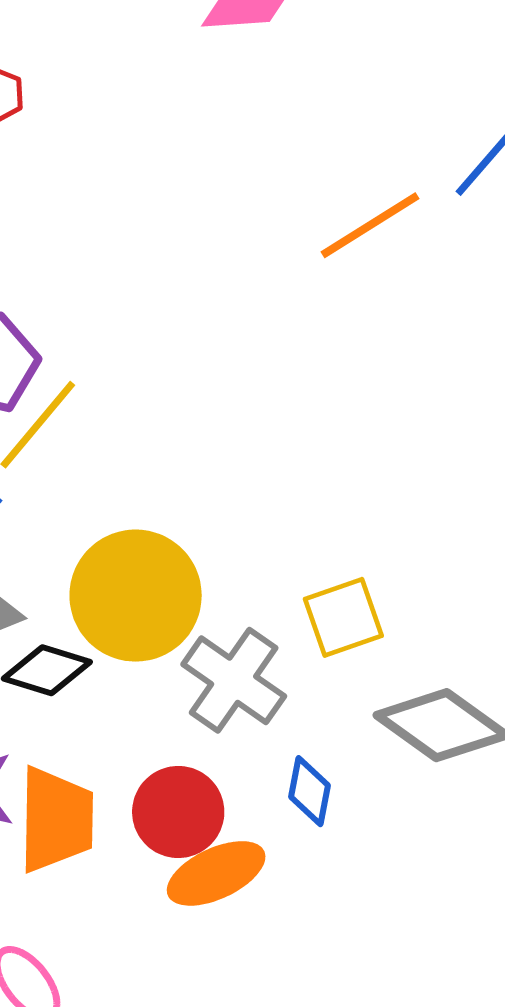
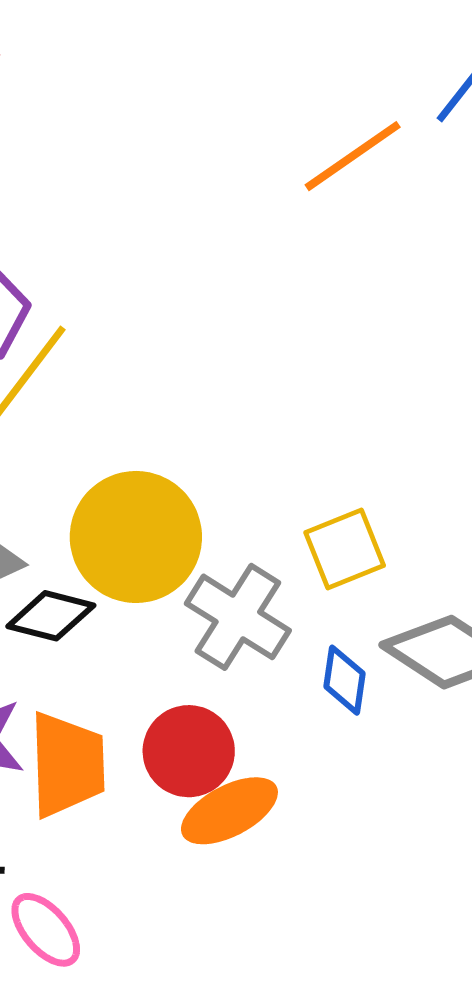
blue diamond: (309, 791) -> (345, 680), moved

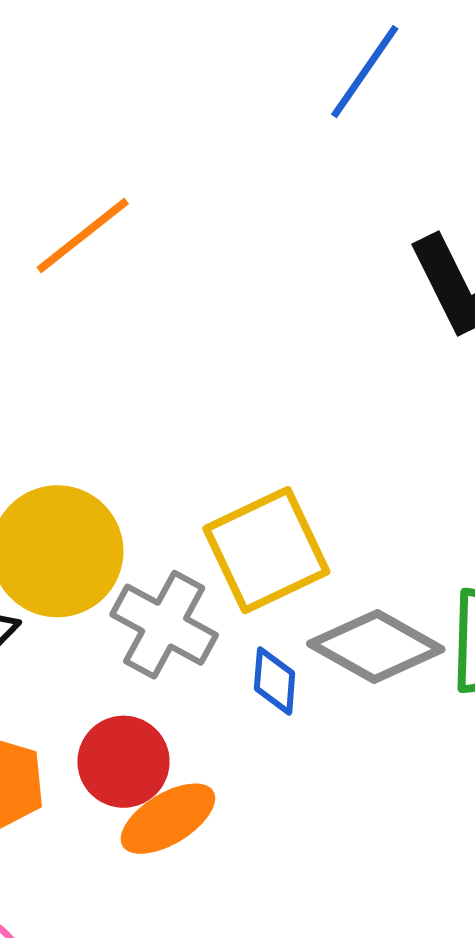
orange line: (353, 156) -> (83, 236), moved
yellow square: (345, 549) -> (266, 550), size x1.5

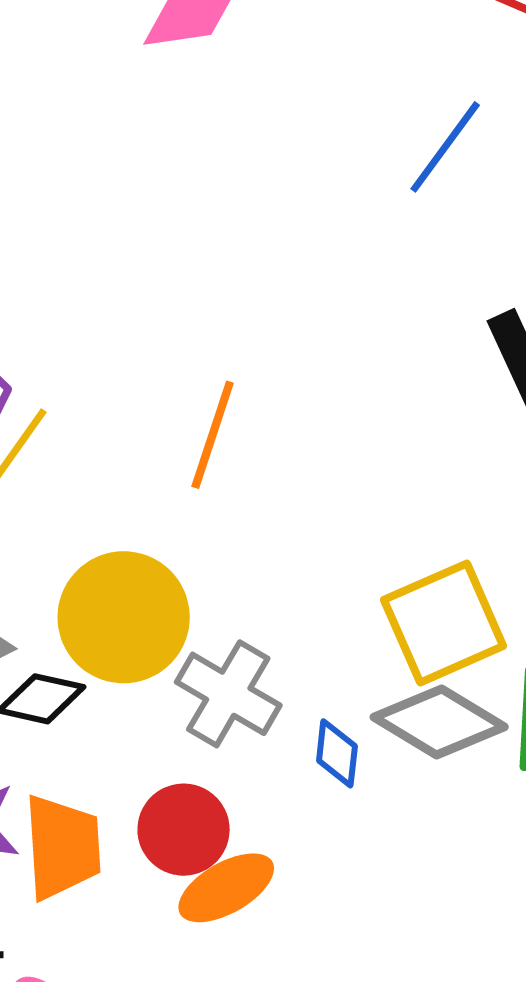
orange line: (83, 236) -> (213, 435), moved, turned -35
yellow square: (266, 550) -> (444, 623), moved

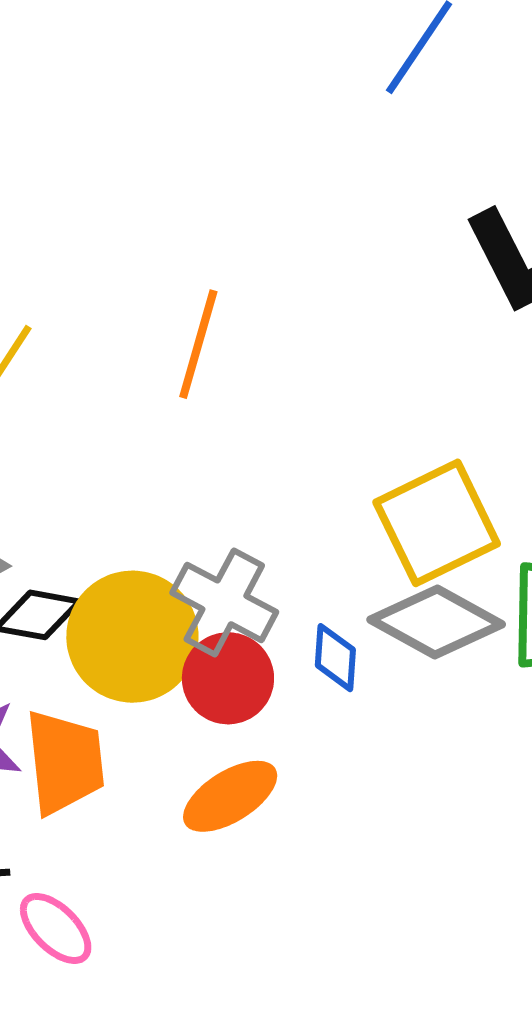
yellow circle: (124, 617) -> (132, 637), moved
red circle: (184, 830) -> (228, 678), moved

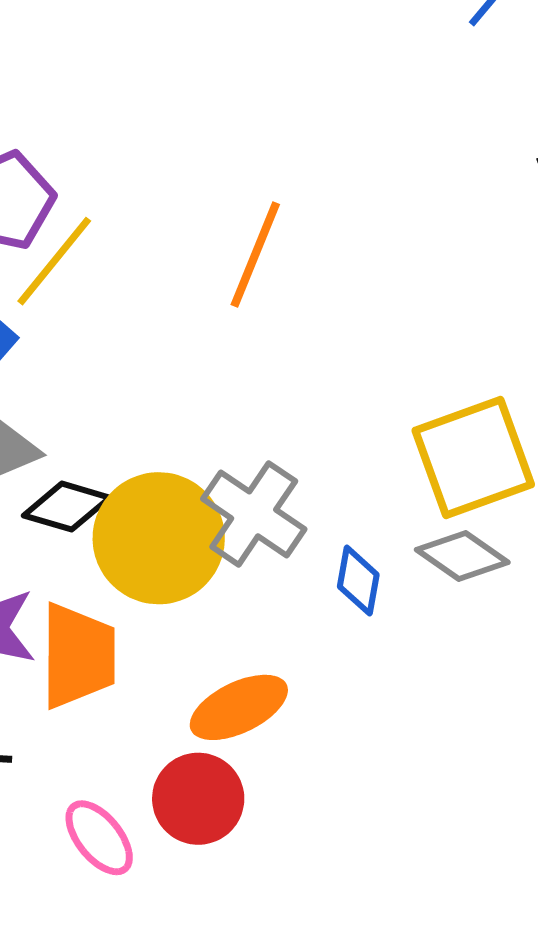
gray diamond: (436, 622) -> (462, 556), size x0.7
red circle: (228, 678) -> (198, 799), moved
pink ellipse: (56, 928) -> (99, 838), moved

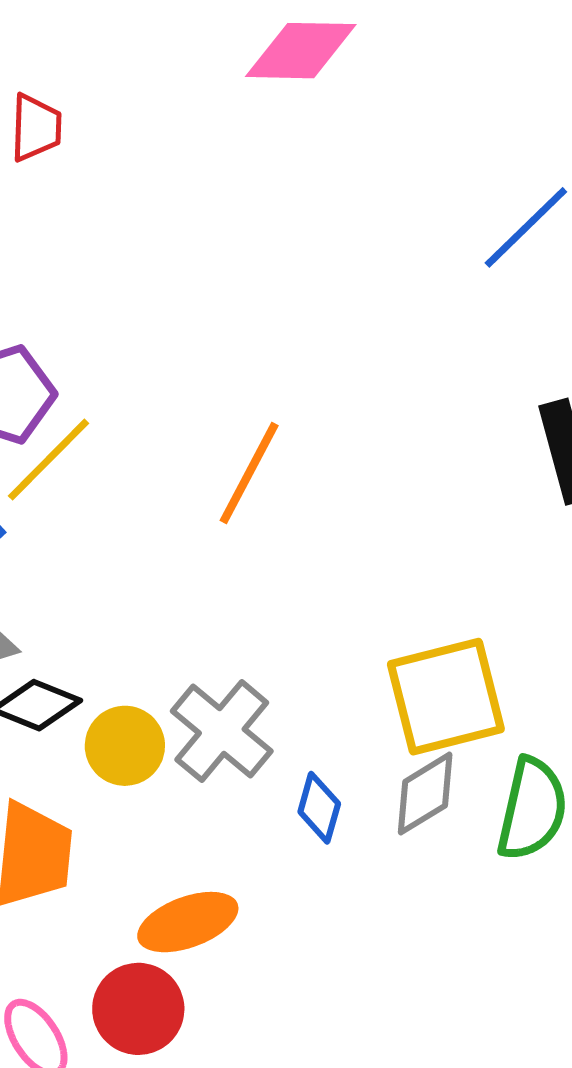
yellow circle: (159, 538) -> (125, 746), size x0.6
gray diamond: (462, 556) -> (425, 794), turned -72

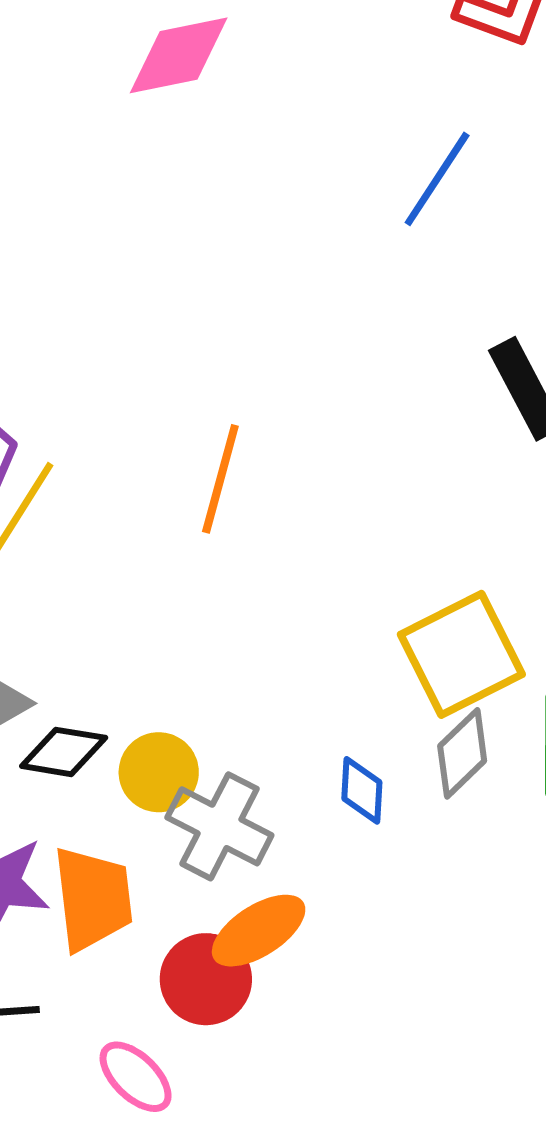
gray cross: (222, 731) -> (219, 826), moved
red circle: (138, 1009) -> (206, 979), moved

